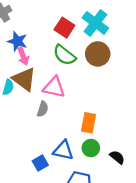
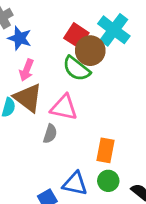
blue star: (17, 41) -> (20, 38), moved
brown circle: (98, 54) -> (90, 51), moved
pink arrow: (23, 56) -> (27, 70), turned 42

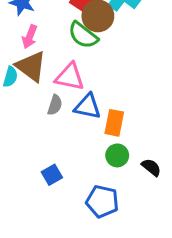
blue triangle: (75, 184) -> (87, 106), moved

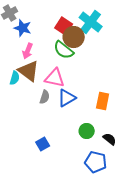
blue triangle: (87, 106) -> (67, 98), turned -42
orange rectangle: (114, 123) -> (103, 101), moved
blue pentagon: (102, 201) -> (96, 162), moved

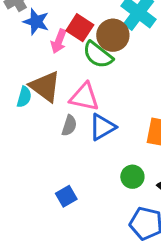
red square: (64, 26) -> (80, 28), moved
pink arrow: (28, 51) -> (59, 41), moved

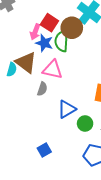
blue star: (36, 22) -> (44, 43), moved
green semicircle: (98, 55) -> (62, 41), turned 55
blue triangle: (102, 127) -> (67, 109), moved
blue square: (66, 196) -> (44, 150), moved

